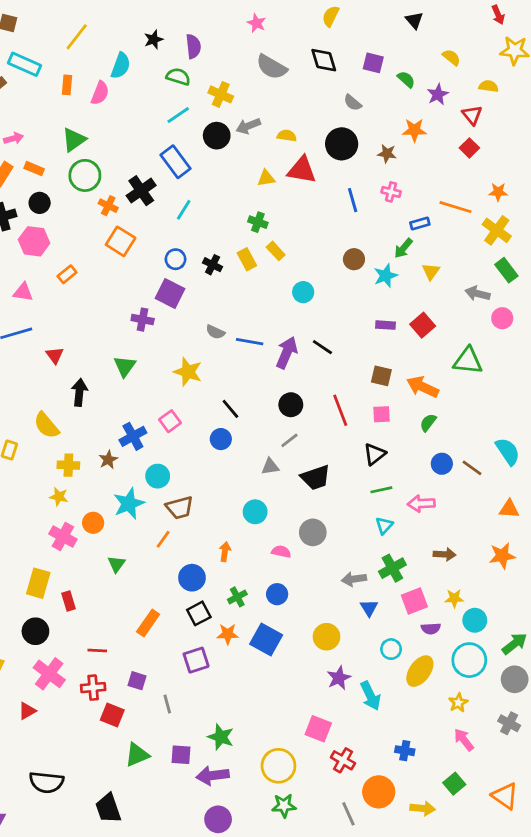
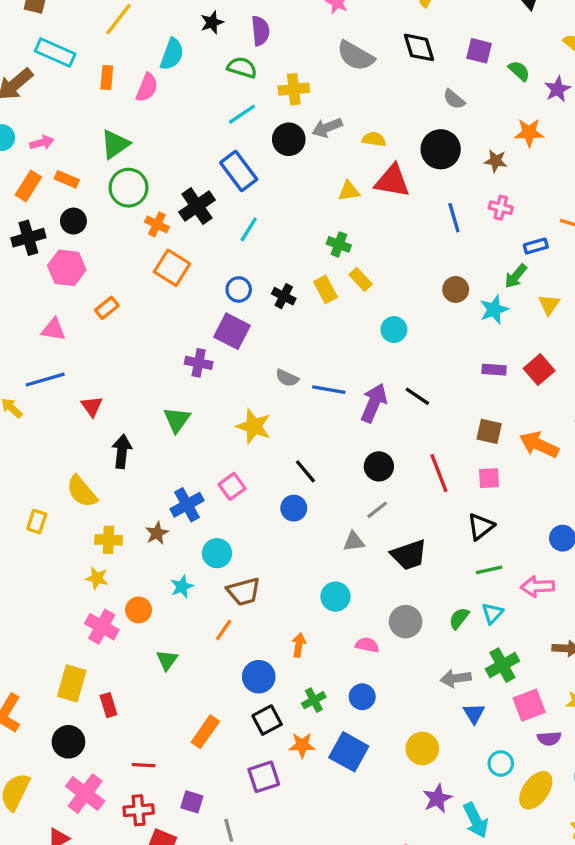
yellow cross: (221, 94) -> (294, 89), turned -30
green semicircle: (428, 423) -> (459, 618), moved
cyan star: (129, 504) -> (182, 587), size x0.6

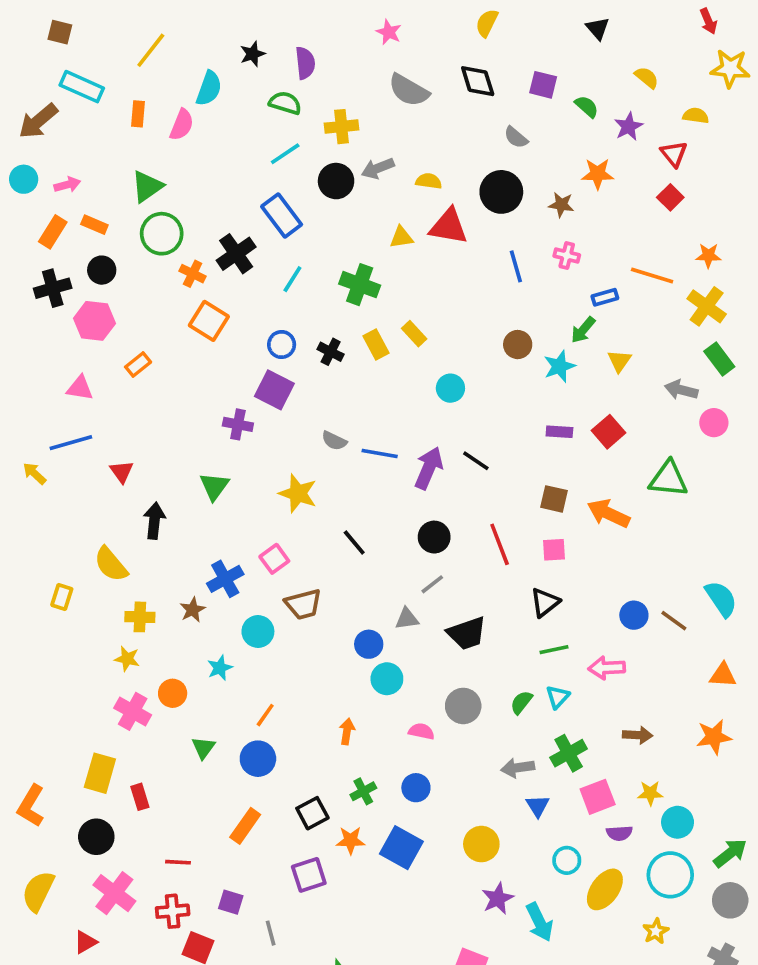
green cross: (339, 244) -> (360, 285), moved, size x1.5
blue circle: (294, 508) -> (369, 644), moved
brown trapezoid: (244, 592) -> (303, 604), moved
blue circle: (259, 677) -> (258, 759), moved

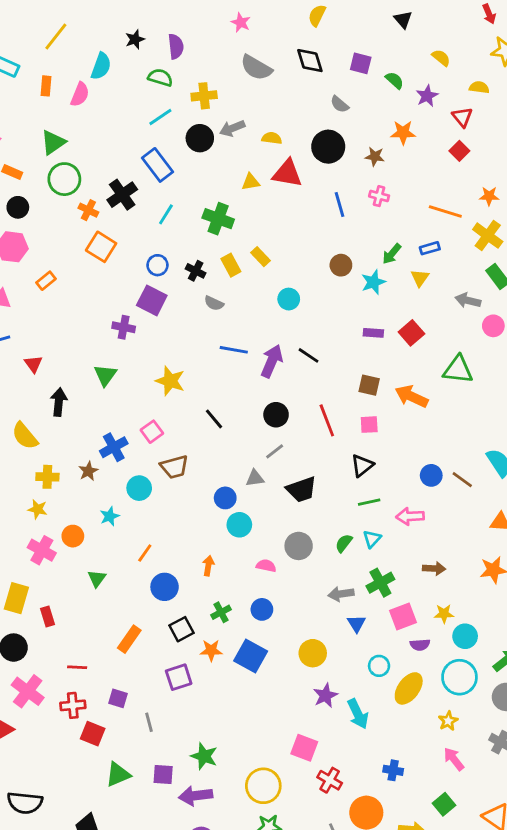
blue rectangle: (605, 297) -> (430, 248), moved
gray semicircle: (334, 441) -> (214, 303), moved
blue circle: (258, 759) -> (165, 587), moved

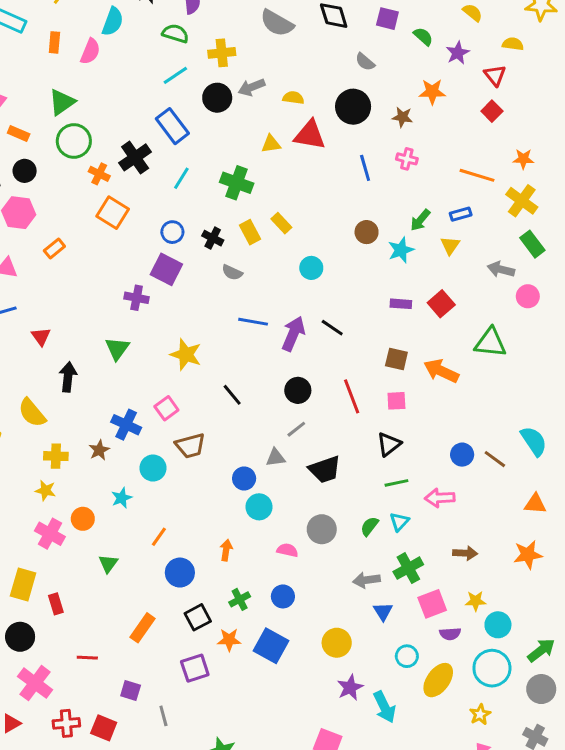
blue cross: (114, 447) -> (126, 425), turned -36
red cross: (73, 705) -> (66, 723), moved

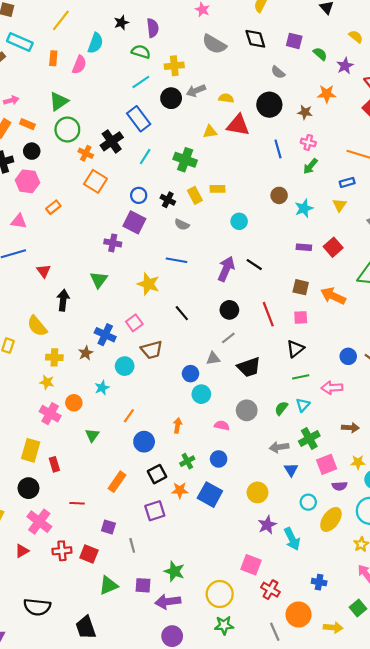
green arrow: (420, 220) -> (310, 166), moved
yellow rectangle: (281, 223) -> (218, 189), turned -48
blue line: (253, 322) -> (176, 260), moved

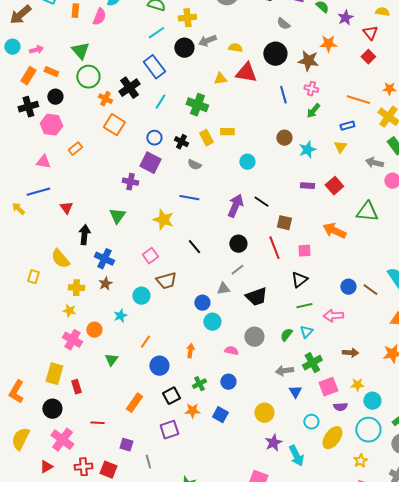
green triangle: (59, 101) -> (80, 51), turned -36
brown star: (305, 112) -> (308, 61), size x1.5
brown square: (301, 287) -> (284, 223), moved
blue cross: (105, 335) -> (104, 259), moved
blue square: (210, 495) -> (220, 415), size x0.7

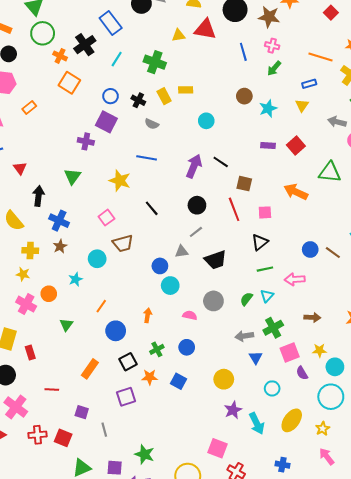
purple semicircle: (340, 407) -> (302, 373), turned 64
yellow ellipse: (332, 438) -> (292, 420), moved

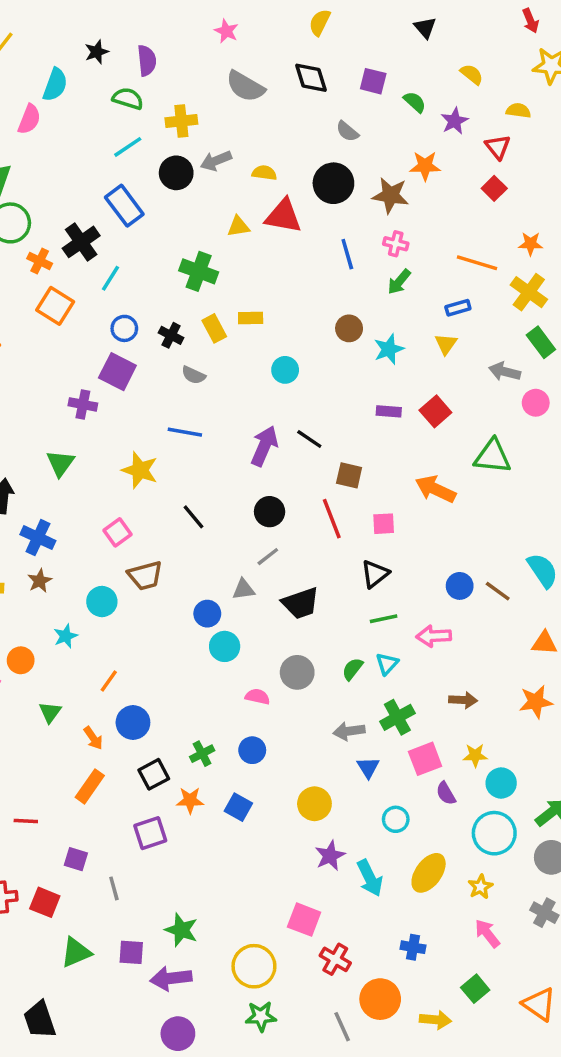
cyan line: (117, 59) -> (111, 278), moved
orange arrow: (148, 315) -> (93, 738), moved, turned 136

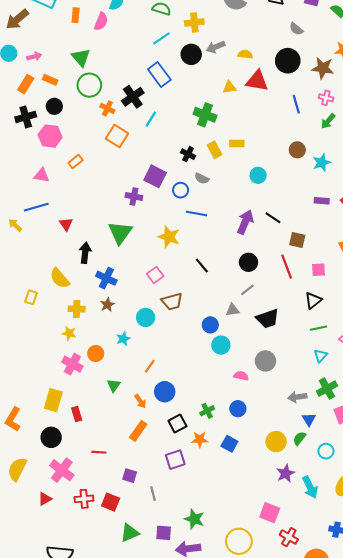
blue circle: (124, 328) -> (181, 190), moved
green triangle: (60, 463) -> (120, 233), size x1.4
green semicircle: (352, 669) -> (299, 438), moved

